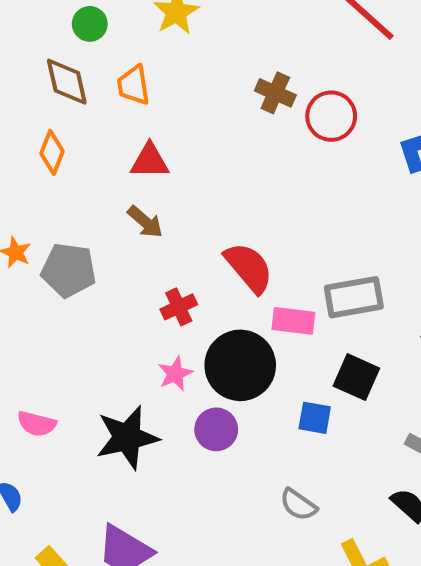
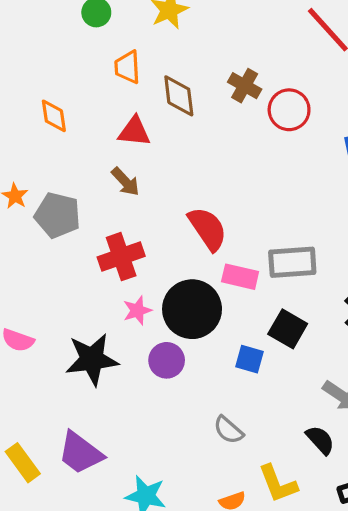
brown diamond: (67, 82) -> (179, 96), moved
orange diamond: (52, 152) -> (54, 116), turned -36
red cross: (179, 307) -> (121, 257), moved, size x1.5

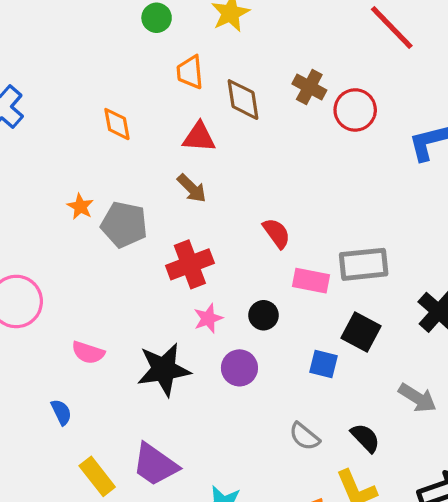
red semicircle: (208, 229) -> (277, 233), size x0.7
black circle: (192, 309) -> (264, 315), size x0.5
black semicircle: (320, 440) -> (365, 438), moved

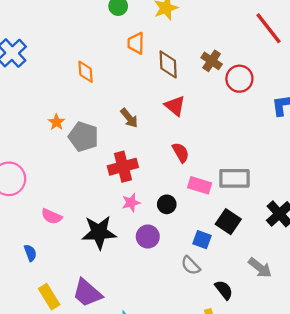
red triangle: (199, 137) -> (175, 106), moved, turned 30
gray semicircle: (304, 436) -> (191, 265), moved

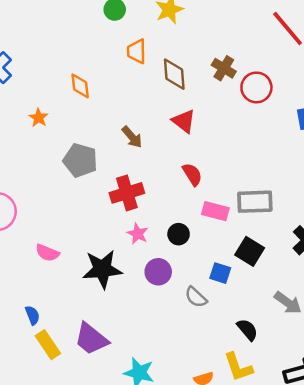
orange star: (56, 122) -> (39, 118), moved
pink star: (131, 203) -> (138, 234), turned -30
blue semicircle: (30, 253) -> (32, 315), moved
gray semicircle: (191, 265) -> (196, 297), moved

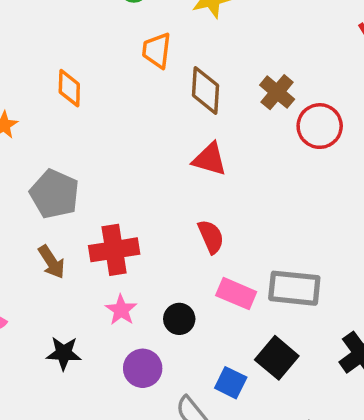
red triangle: (184, 121) -> (210, 159), turned -30
brown arrow: (132, 137) -> (52, 262), moved
black star: (102, 269) -> (64, 353), size x0.6

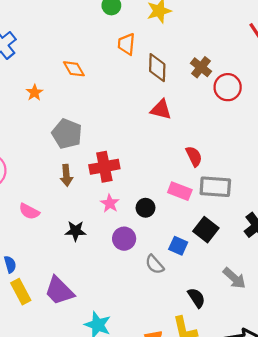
orange diamond: (69, 88) -> (74, 69), turned -30
red semicircle: (211, 237) -> (194, 156), moved
brown arrow: (52, 262) -> (66, 175), turned 30

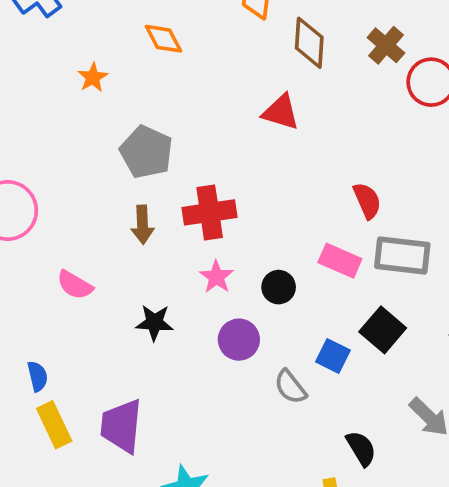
red triangle: (161, 110) -> (281, 112), moved
purple trapezoid: (59, 291) -> (121, 426), turned 48

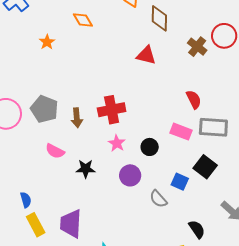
brown cross: (386, 45) -> (197, 47), moved
gray pentagon: (146, 152) -> (44, 109), moved
pink semicircle: (75, 285) -> (55, 151), moved

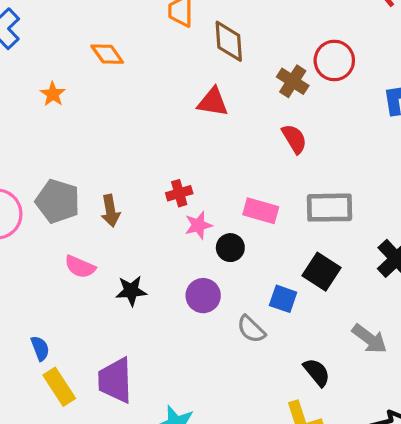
red semicircle: (194, 100) -> (294, 139), moved
red cross: (112, 110) -> (179, 193), moved, size x0.6
pink rectangle: (181, 132) -> (261, 211), moved
pink star: (117, 143) -> (198, 225), moved, turned 30

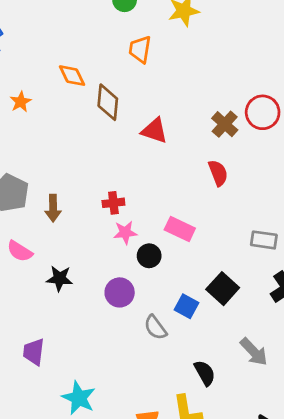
brown diamond: (229, 41) -> (108, 102), moved
gray rectangle: (329, 208) -> (264, 240), moved, size x0.7
purple trapezoid: (115, 380) -> (34, 352), size x0.7

